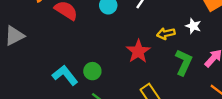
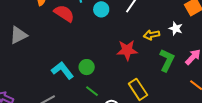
red star: (138, 51) -> (127, 50), turned 30

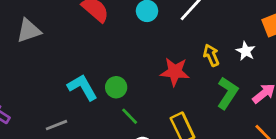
yellow arrow: (152, 35) -> (211, 55), turned 70
green line: (92, 91) -> (130, 116), moved

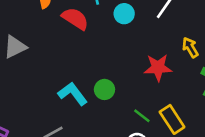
green line: (130, 116) -> (142, 116), moved

